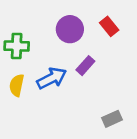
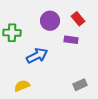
purple rectangle: (85, 66) -> (71, 40), moved, turned 56
yellow semicircle: (17, 85) -> (22, 86), moved, turned 56

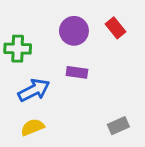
purple rectangle: (71, 40) -> (77, 72), moved
blue arrow: (37, 56) -> (34, 90), moved

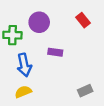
purple circle: (74, 31) -> (39, 22), moved
blue arrow: (34, 90) -> (24, 65), turned 105

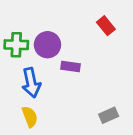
purple circle: (39, 22) -> (47, 45), moved
yellow semicircle: (23, 92) -> (30, 117), turned 91

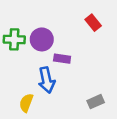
blue arrow: (31, 83) -> (47, 80), moved
yellow semicircle: (30, 117) -> (26, 103), turned -138

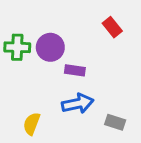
blue arrow: (47, 80) -> (78, 104), moved, turned -90
gray rectangle: (96, 102) -> (115, 122), turned 42

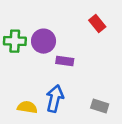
blue arrow: (78, 104) -> (55, 99), moved, turned -65
yellow semicircle: (32, 124) -> (27, 107), turned 78

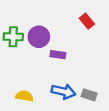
blue arrow: (55, 99) -> (63, 91), moved, turned 90

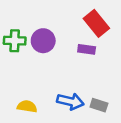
red rectangle: (87, 21) -> (96, 23), size x1.5
purple rectangle: (58, 55) -> (87, 49), moved

